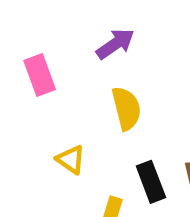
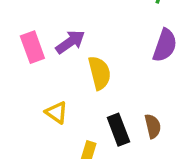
purple arrow: (115, 44) -> (70, 42), moved

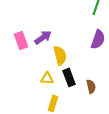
yellow triangle: (56, 112) -> (47, 78), moved, turned -32
black rectangle: (118, 130) -> (69, 77), moved

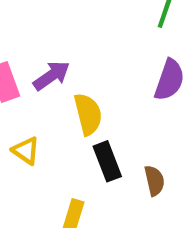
yellow triangle: (47, 78) -> (26, 151), moved, turned 32

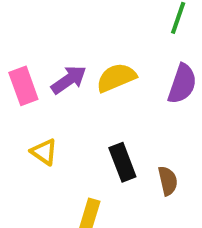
yellow semicircle: (88, 114) -> (116, 78), moved, turned -99

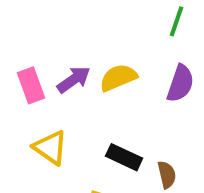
yellow triangle: (44, 152) -> (50, 148), size x1.4
black rectangle: (122, 162) -> (124, 157), turned -44

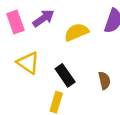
yellow semicircle: (118, 78) -> (76, 32), moved
black rectangle: (124, 157) -> (65, 75), moved, turned 30

